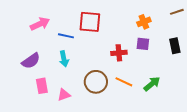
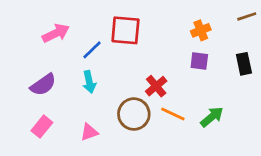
blue line: (66, 36) -> (92, 50), turned -56
red cross: (119, 53) -> (156, 86), moved, turned -35
pink rectangle: (42, 86) -> (42, 127), moved, turned 49

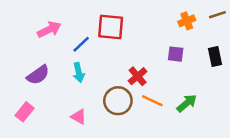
orange cross: (201, 30) -> (187, 21), moved
pink rectangle: (42, 127) -> (25, 112), moved
pink triangle: (89, 132) -> (79, 117), turned 49

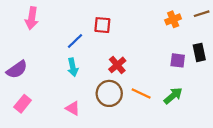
red square: (111, 27) -> (102, 25), size x0.7
pink arrow: (49, 29) -> (32, 18), moved, turned 125
purple square: (176, 54) -> (178, 60), moved
purple semicircle: (38, 75) -> (17, 70), moved
red cross: (138, 76) -> (117, 65), moved

